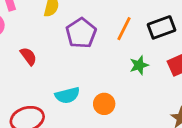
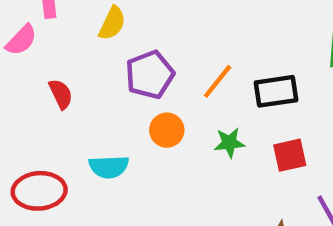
orange circle: (104, 104) -> (167, 130), moved

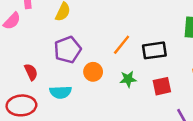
purple pentagon: (150, 75) -> (68, 50), moved
red semicircle: (61, 94) -> (31, 72), moved

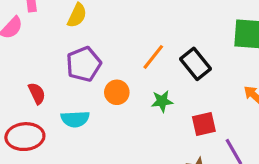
black rectangle: (154, 50) -> (196, 64), turned 60
red square: (162, 86) -> (204, 124), moved

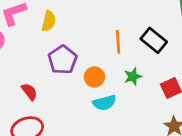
orange line: (153, 57) -> (118, 42), turned -30
cyan semicircle: (75, 119) -> (104, 103), moved

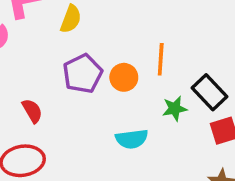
black rectangle: (154, 40) -> (210, 92), moved
orange circle: (94, 77) -> (124, 77), moved

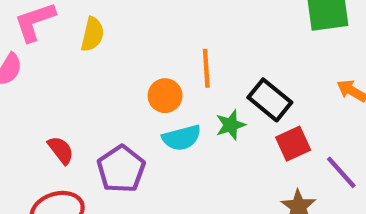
purple pentagon: (83, 74) -> (121, 169), moved
cyan semicircle: (132, 139) -> (182, 138), moved

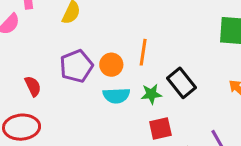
red square: (293, 144) -> (160, 129), moved
purple pentagon: (121, 169) -> (76, 66), moved

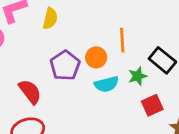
red semicircle: (33, 86) -> (30, 92), size x1.4

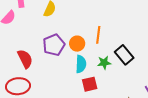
cyan semicircle: (107, 84) -> (81, 64), turned -84
red square: (152, 105) -> (90, 84), moved

